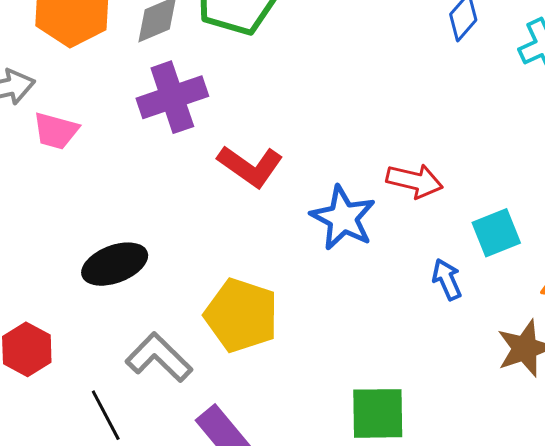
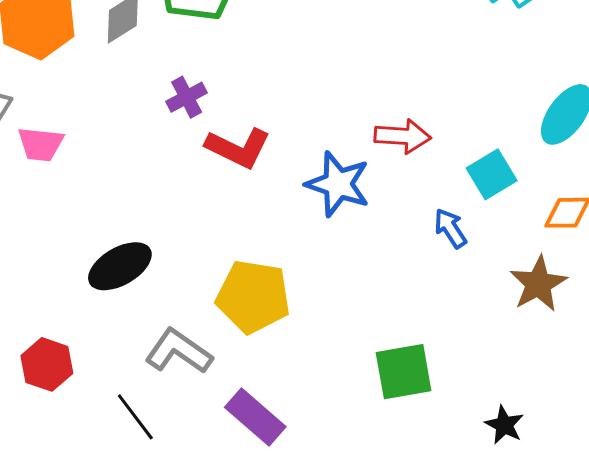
purple cross: (172, 97) -> (187, 97), moved, size x0.6

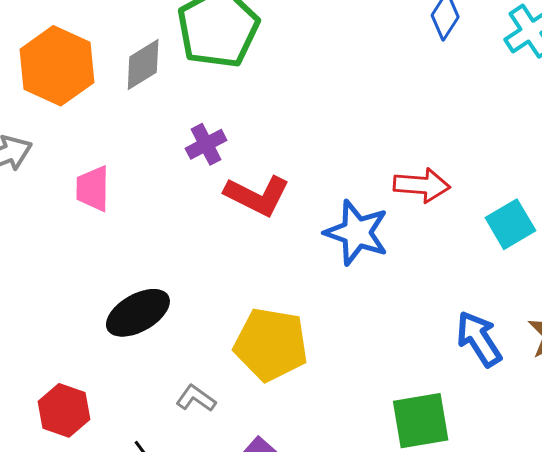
pink trapezoid: (41, 144) -> (93, 189), moved, turned 84
blue arrow: (450, 228) -> (479, 339), moved, size x1.4
gray L-shape: (179, 351) -> (196, 398), size x0.6

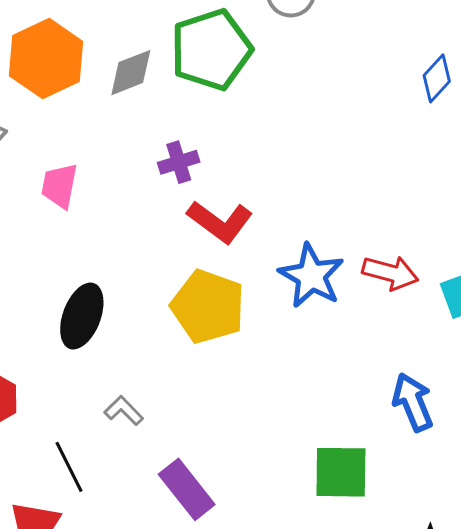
red arrow: (422, 185) -> (390, 273), moved
black ellipse: (138, 313) -> (82, 316), turned -50
yellow pentagon: (271, 344) -> (208, 307), moved

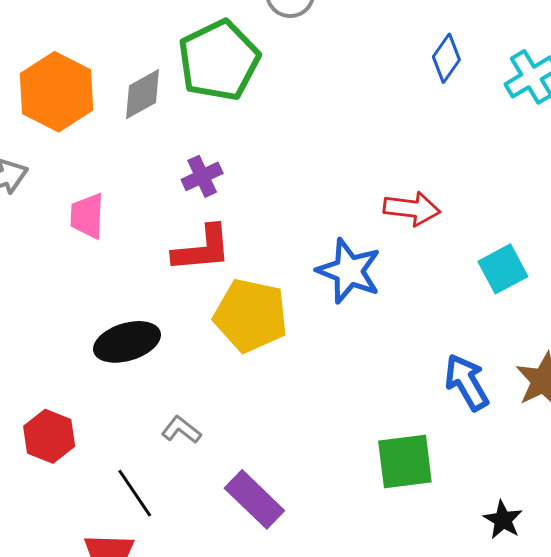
red L-shape: (220, 222) -> (202, 249), moved, turned -34
red arrow: (390, 273) -> (412, 209), moved
black ellipse: (82, 316) -> (127, 342), turned 60

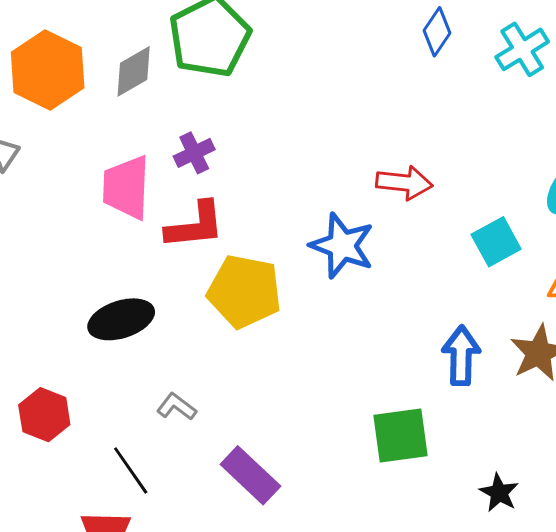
pink trapezoid: (87, 216) -> (126, 187), moved, size x1.4
blue arrow: (467, 382) -> (461, 356), turned 32

